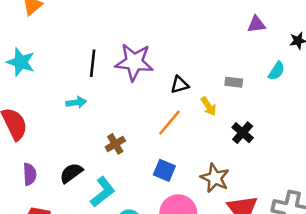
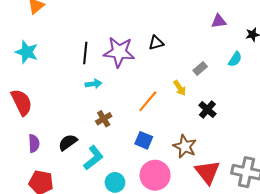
gray rectangle: (234, 82) -> (200, 68), turned -48
black triangle: (180, 85) -> (156, 43), moved
cyan arrow: (76, 102) -> (93, 84), moved

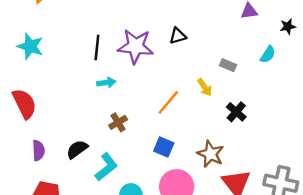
gray rectangle: (200, 68) -> (228, 65), turned 64

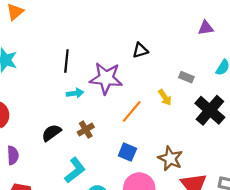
purple star: (136, 46) -> (106, 78), moved
black cross: (236, 112) -> (210, 110), moved, size x1.6
black semicircle: (77, 149) -> (51, 133), moved

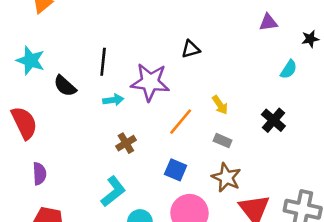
gray rectangle: (186, 77) -> (223, 141), moved
black cross: (210, 110) -> (273, 120), size x0.7
black semicircle: (51, 133) -> (65, 86), moved, turned -102

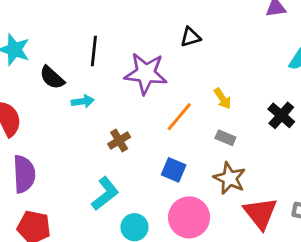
cyan arrow: (113, 100) -> (83, 101), moved
purple semicircle: (39, 174) -> (24, 174), size x1.5

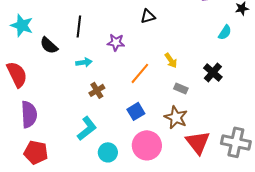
purple star: (146, 73) -> (116, 42), size x0.6
cyan arrow: (83, 101) -> (84, 62), moved
gray rectangle: (225, 138) -> (181, 88), moved
blue square: (174, 170) -> (136, 111), turned 36

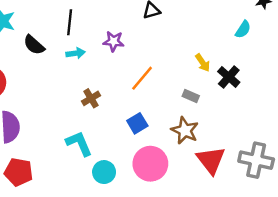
yellow arrow: (171, 60) -> (203, 63), moved
cyan arrow: (84, 62) -> (76, 53), moved
cyan L-shape: (87, 128) -> (79, 144), turned -75

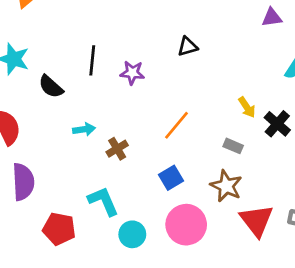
purple star: (114, 41) -> (132, 73), moved
cyan arrow: (76, 53) -> (84, 129), moved
red pentagon: (19, 172) -> (59, 229), moved

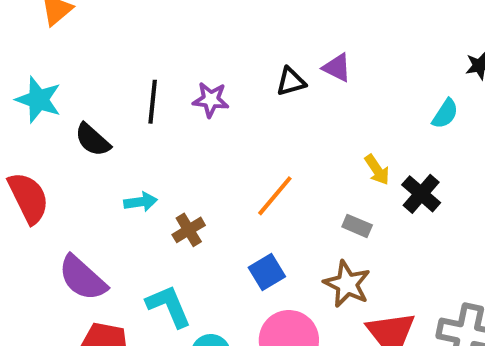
purple triangle: (272, 18) -> (337, 68), moved, turned 35
purple star: (132, 73) -> (211, 100), moved
purple semicircle: (23, 182) -> (83, 278), moved, turned 135

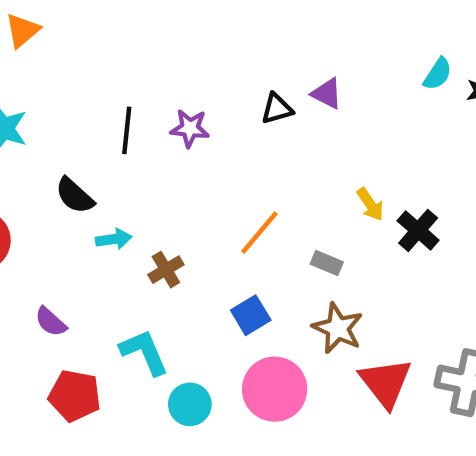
cyan semicircle: (445, 114) -> (438, 74), moved
black semicircle: (93, 140) -> (75, 196), moved
gray rectangle: (357, 226) -> (327, 263), moved
purple semicircle: (83, 278) -> (51, 322), size x0.6

